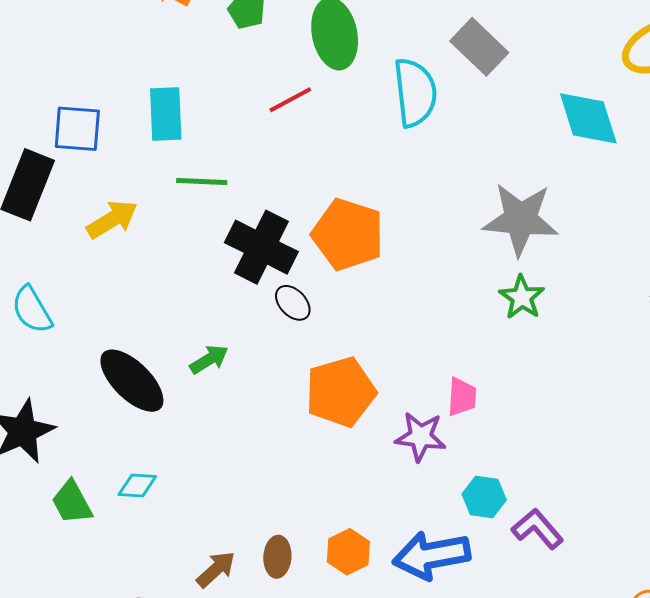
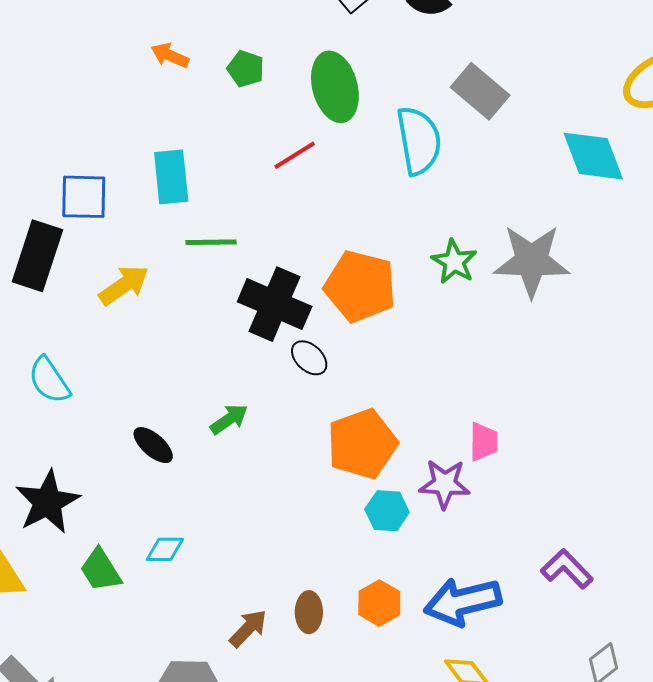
green star: (522, 297) -> (454, 262), moved
black ellipse: (132, 381) -> (153, 445), size x0.6
cyan hexagon: (484, 497) -> (387, 511), moved

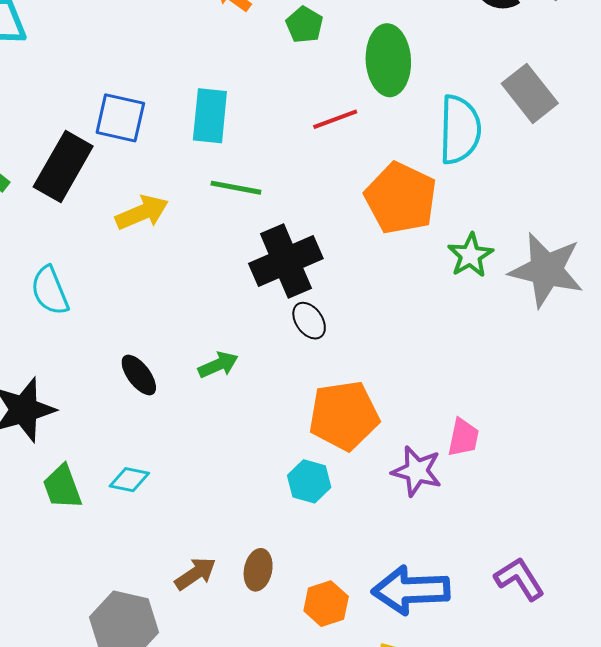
orange pentagon: (360, 286) -> (401, 198), moved
black cross: (275, 304) -> (286, 261), turned 32
cyan hexagon: (387, 511) -> (309, 481), moved
orange hexagon: (379, 603) -> (326, 604), moved

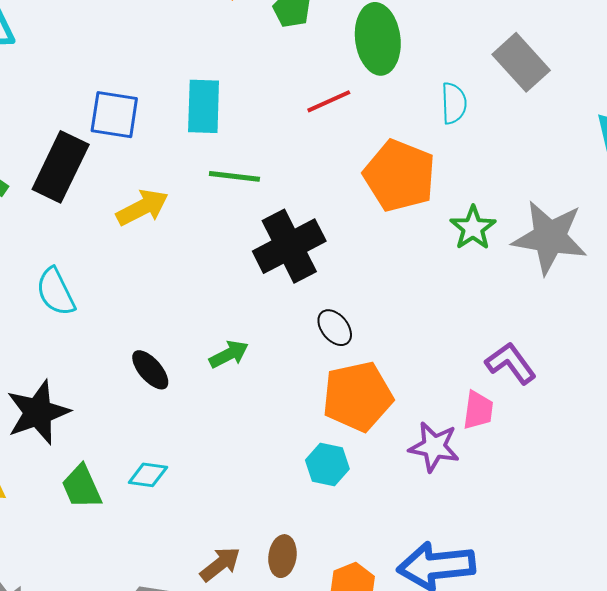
cyan semicircle: (460, 130) -> (454, 103), size x0.6
black ellipse: (309, 321) -> (335, 328), moved
purple L-shape: (519, 579) -> (511, 363), moved

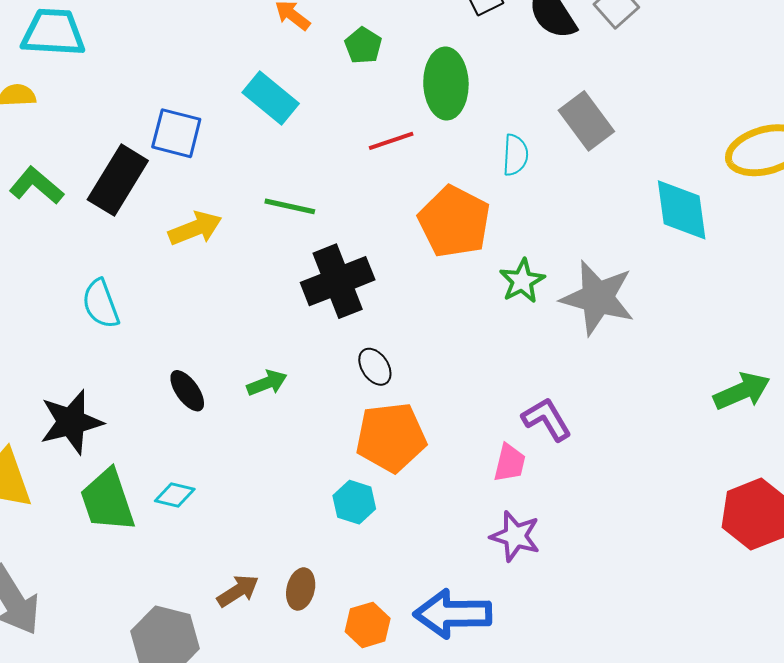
cyan rectangle: (204, 106) -> (271, 98), moved, turned -58
purple star: (434, 447) -> (515, 536), moved
green trapezoid: (82, 487) -> (107, 500), size x1.4

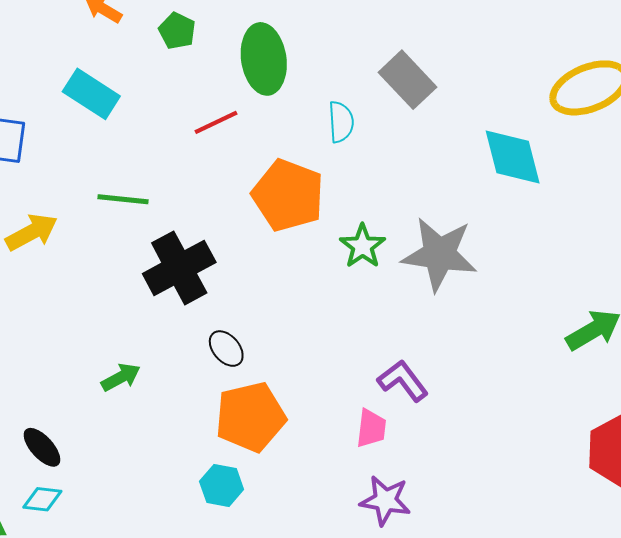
black ellipse: (187, 391) -> (42, 447), moved

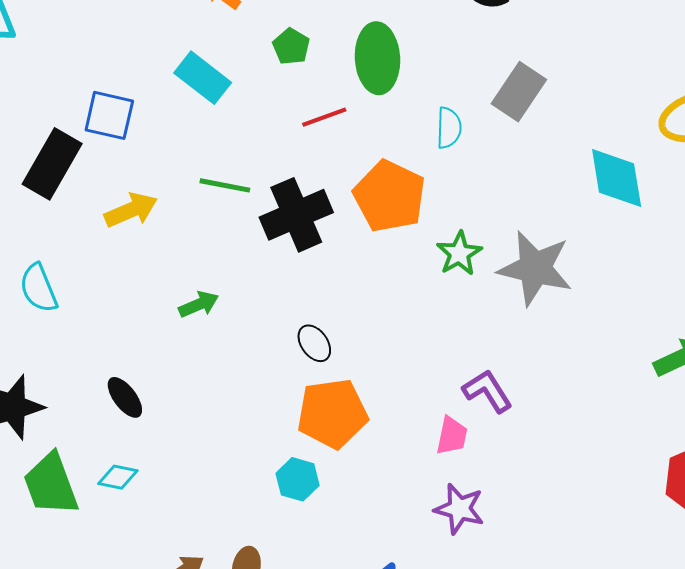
green pentagon: (177, 31) -> (291, 46), moved
gray rectangle: (408, 80) -> (519, 92), turned 72
black cross: (179, 268) -> (296, 215), moved
green arrow: (121, 377) -> (199, 304), moved
black ellipse: (42, 447) -> (125, 397), moved

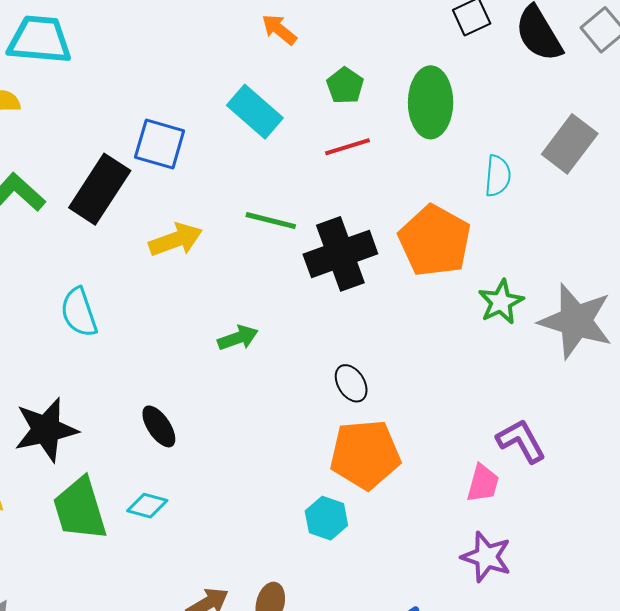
red line: (324, 117) -> (347, 147), moved

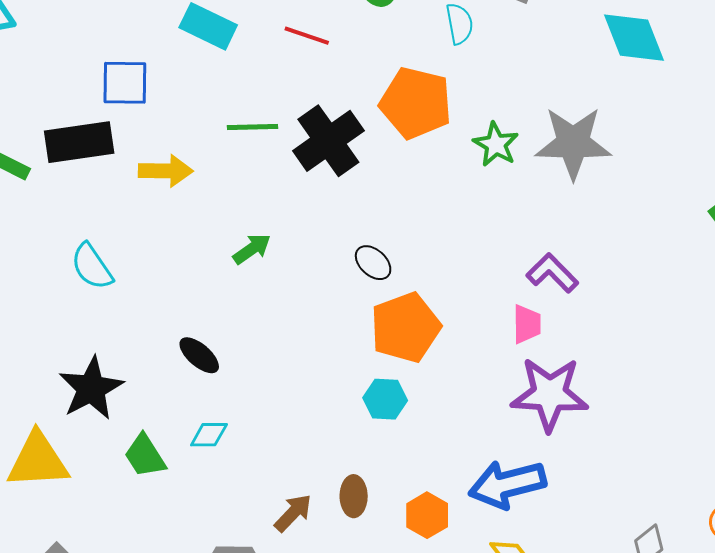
red line: (347, 147) -> (307, 36), turned 51
black rectangle: (100, 189) -> (79, 142), turned 64
yellow arrow: (176, 240) -> (166, 171), turned 36
green trapezoid: (80, 509) -> (145, 456), size x0.7
purple star: (486, 557) -> (550, 394), size x1.5

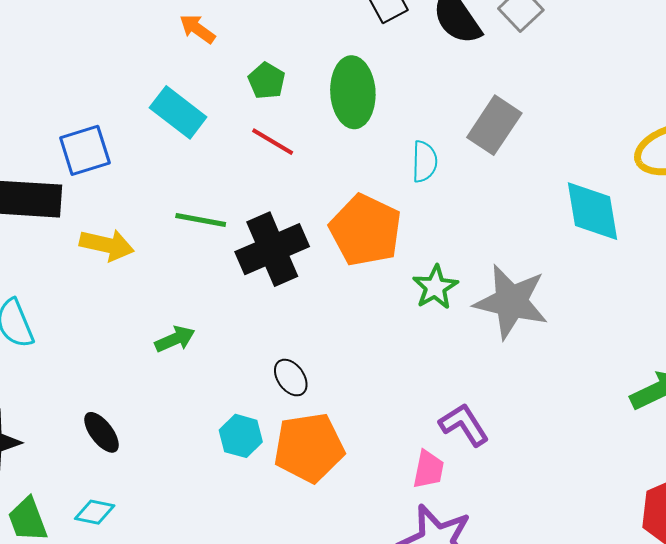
blue square: (125, 83) -> (85, 150), turned -30
cyan hexagon: (385, 399) -> (241, 436), moved

